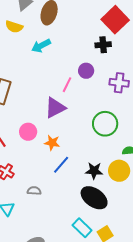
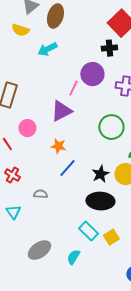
purple circle: (86, 71) -> (92, 74), size x1.5
pink circle: (28, 132) -> (27, 128), moved
black star: (94, 171) -> (100, 174), turned -30
black ellipse: (94, 198) -> (100, 201), turned -32

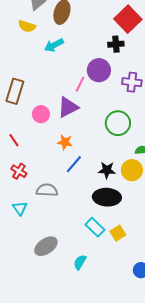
pink circle: (27, 128) -> (41, 114), moved
black star: (100, 174) -> (107, 170), turned 30
gray semicircle: (40, 194) -> (47, 190), size x1.5
cyan semicircle: (73, 257) -> (80, 262), moved

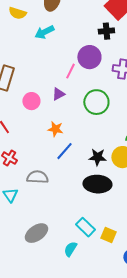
purple triangle: (68, 107) -> (58, 94), size x0.6
green circle: (118, 123) -> (96, 102), moved
cyan rectangle: (95, 227) -> (85, 227), moved
yellow square: (118, 233) -> (108, 235), moved, turned -35

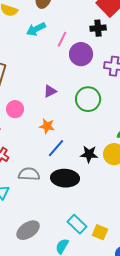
pink line: (70, 71) -> (62, 39), moved
pink circle: (31, 101) -> (15, 109), moved
black ellipse: (97, 184) -> (65, 178), moved

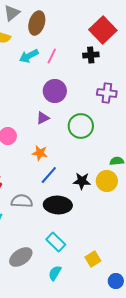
pink line: (62, 39) -> (52, 56), moved
purple circle: (81, 54) -> (55, 91), moved
cyan rectangle: (77, 224) -> (56, 242), moved
yellow square: (100, 232) -> (93, 259), turned 35

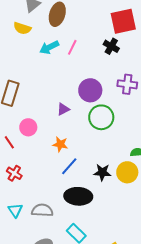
red square: (103, 30) -> (123, 21), turned 32
black cross: (91, 55) -> (111, 46), turned 35
purple circle: (55, 91) -> (90, 90), moved
gray semicircle: (22, 201) -> (42, 210), moved

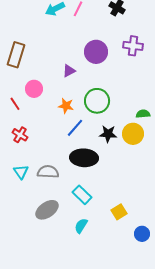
green circle: (101, 117) -> (97, 101), moved

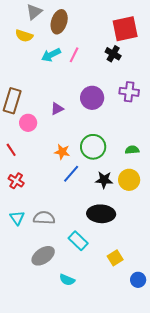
purple triangle: (69, 71) -> (57, 109), moved
pink circle: (34, 89) -> (28, 123), moved
green semicircle: (143, 114) -> (132, 150), moved
black ellipse: (84, 158) -> (101, 214), moved
cyan semicircle: (81, 226) -> (67, 280), moved, turned -98

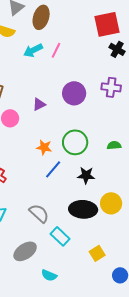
black cross: (113, 54) -> (117, 49), moved
yellow circle: (129, 180) -> (111, 203), moved
gray semicircle: (44, 218) -> (39, 213), moved, turned 40

